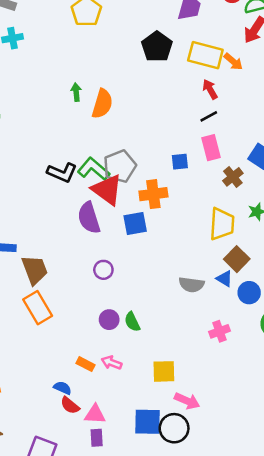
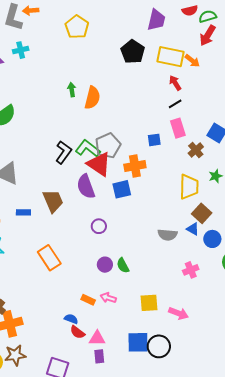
black L-shape: (62, 173) -> (64, 152), turned -75
brown trapezoid: (35, 270) -> (53, 201), moved
pink arrow: (187, 401) -> (179, 313), moved

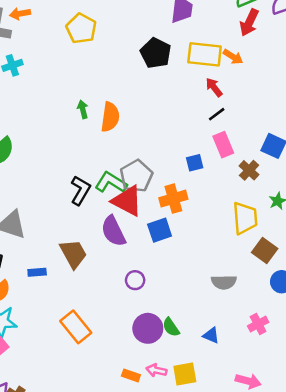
blue triangle: (193, 229) -> (211, 335), moved
purple circle: (105, 265) -> (148, 328), size x1.5
yellow square: (149, 303) -> (185, 374), moved

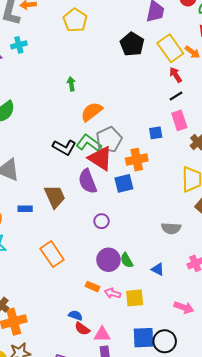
yellow rectangle: (205, 54) -> (170, 48), turned 44
orange semicircle: (110, 117) -> (92, 112), moved, turned -140
black L-shape: (80, 190) -> (64, 147), turned 85
orange rectangle: (131, 375) -> (93, 287), moved

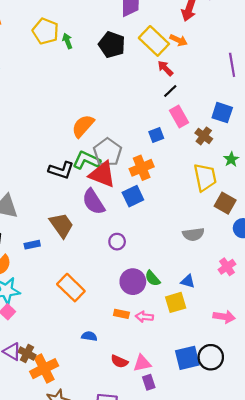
green arrow: (71, 84) -> (67, 41), moved
yellow square: (135, 298) -> (176, 302), moved
blue semicircle: (75, 315) -> (89, 336), moved

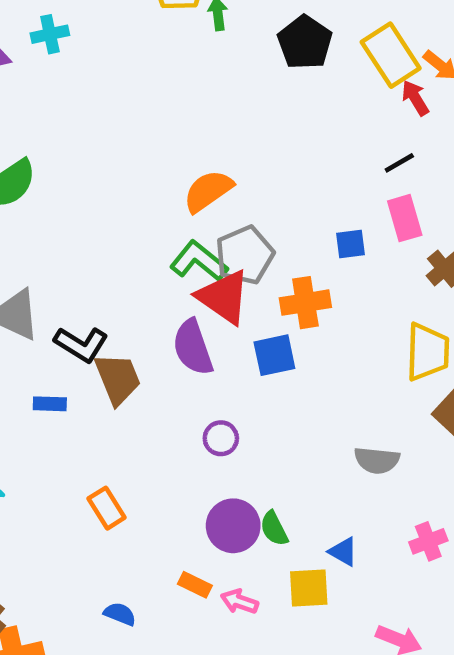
red arrow: (165, 68) -> (415, 98), moved
black L-shape: (61, 170) -> (81, 344), moved
orange rectangle: (71, 288) -> (107, 508), size x0.7

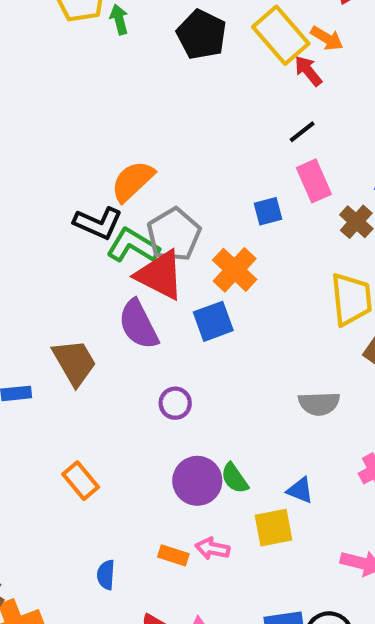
orange cross: (305, 303) -> (235, 270), turned -30
black L-shape: (81, 344) -> (98, 223), moved
orange rectangle: (195, 585) -> (173, 555), moved
blue semicircle: (120, 614) -> (106, 575), turned -100

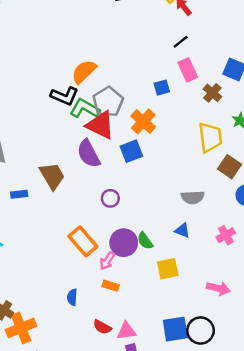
orange rectangle: (81, 481) -> (83, 241), moved, size x1.4
blue triangle: (300, 490) -> (182, 230), moved
pink arrow: (212, 549) -> (107, 261), moved, turned -66

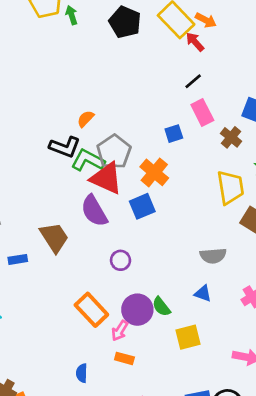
orange semicircle: (84, 72) -> (86, 119), size x0.6

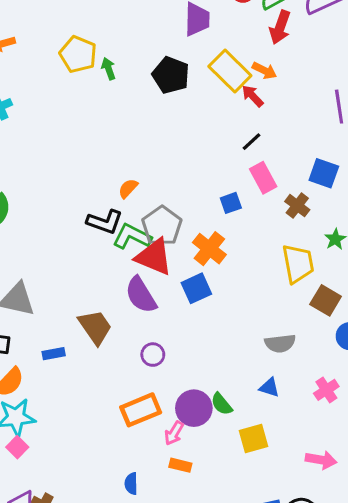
purple circle: (121, 260) -> (153, 355), moved
orange rectangle: (91, 310) -> (141, 410), turned -68

